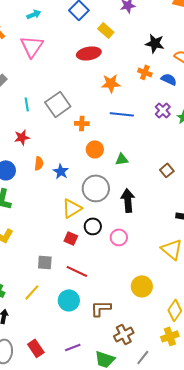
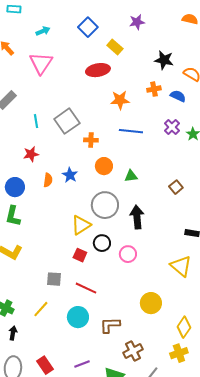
orange cross: (145, 72) -> (154, 89), turned -32
blue star: (61, 171) -> (70, 175), moved

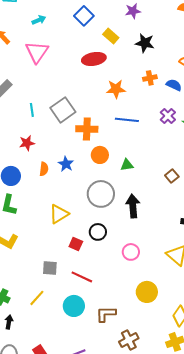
black star: (164, 60) -> (145, 43), moved
orange cross: (91, 140) -> (87, 129), size x1.5
yellow triangle: (81, 225) -> (59, 214), moved
pink circle: (128, 254) -> (131, 252), moved

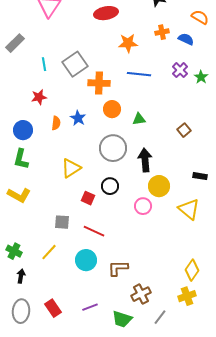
yellow circle: (147, 292) -> (159, 186), moved

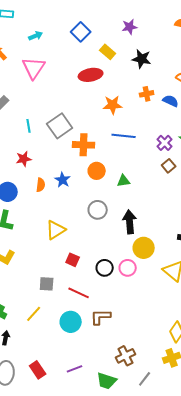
purple cross: (180, 70) -> (165, 143), moved
brown square: (184, 130) -> (169, 166), moved
gray circle: (113, 148) -> (98, 210), size x0.7
black circle: (110, 186) -> (105, 268), moved
brown L-shape: (118, 268) -> (101, 317), moved

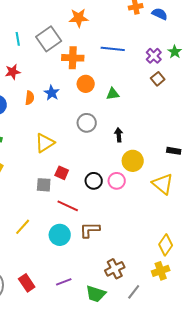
orange star: (113, 105) -> (79, 18), moved
black arrow: (130, 222) -> (119, 135), size x0.6
gray square: (47, 284) -> (44, 185), moved

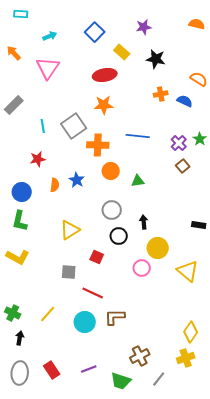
black rectangle: (174, 151) -> (199, 225), moved
red square: (62, 173) -> (97, 257), moved
black circle: (94, 181) -> (119, 236), moved

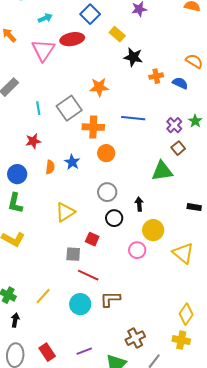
black star: (156, 59) -> (133, 57), moved
red ellipse: (105, 75) -> (72, 39), moved
green triangle: (138, 181) -> (162, 171), moved, size x1.6
gray square: (69, 272) -> (73, 254), moved
yellow cross: (186, 358) -> (181, 340), turned 30

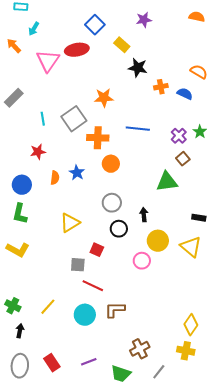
cyan arrow: (45, 18) -> (34, 29), moved, turned 144
yellow triangle: (183, 253) -> (191, 247), moved

